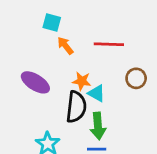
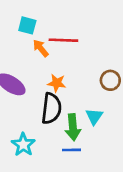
red line: (109, 44) -> (63, 40), moved
cyan triangle: (97, 93) -> (94, 116), moved, turned 36

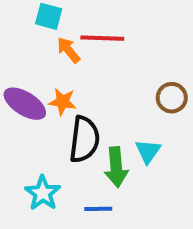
orange star: (57, 83) -> (63, 102), moved
blue line: (71, 150) -> (98, 209), moved

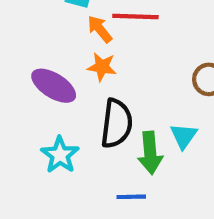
orange star: (63, 102) -> (102, 67), moved
cyan star: (43, 193) -> (60, 155), moved

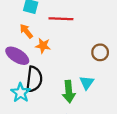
orange arrow: (100, 29) -> (26, 31), moved
black semicircle: (117, 123) -> (34, 79), moved

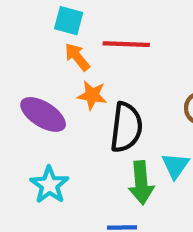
orange arrow: (26, 31) -> (77, 57), moved
black semicircle: (34, 79) -> (126, 127), moved

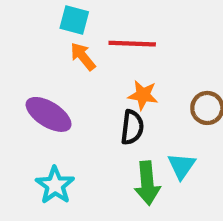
orange star: (92, 95) -> (143, 95), moved
black semicircle: (126, 127) -> (132, 127), size x0.7

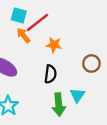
red line: (132, 44) -> (38, 22), moved, turned -40
orange star: (143, 95) -> (54, 45), moved

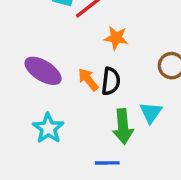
orange arrow: (23, 35) -> (88, 80), moved

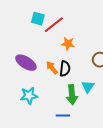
cyan star: (48, 128) -> (29, 96), turned 30

